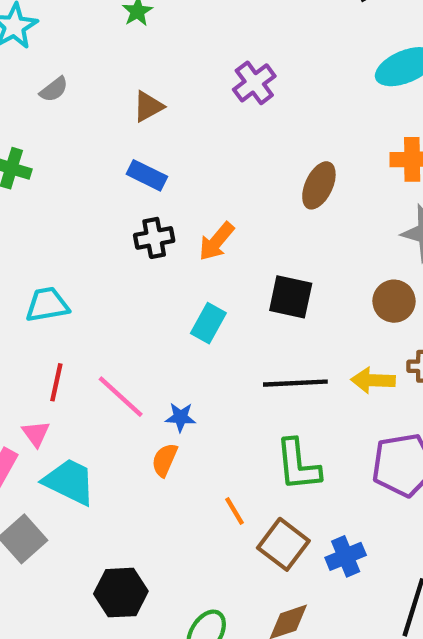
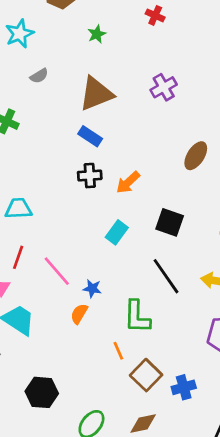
brown triangle: (148, 106) -> (96, 94), size x1.8
black line: (295, 383) -> (166, 276), turned 51
green L-shape: (298, 465) -> (137, 317), moved

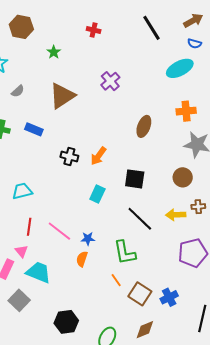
blue rectangle: (90, 136) -> (34, 129), moved
black cross: (90, 176) -> (69, 156), turned 30

